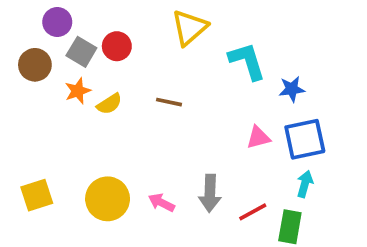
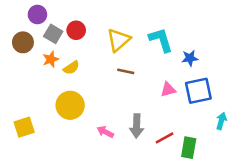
yellow triangle: (189, 28) -> (119, 40), moved
brown line: (169, 102) -> (126, 71), moved
cyan arrow: (305, 184) -> (221, 121), moved
yellow circle: (108, 199) -> (70, 105), moved

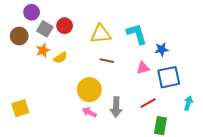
yellow triangle: (119, 40) -> (101, 34), turned 35
pink triangle: (168, 90) -> (143, 68), moved
yellow circle: (70, 105) -> (89, 90), moved
red line: (164, 138) -> (148, 103), moved

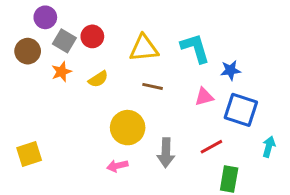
yellow semicircle: (60, 58) -> (98, 79), moved
blue square: (169, 77) -> (241, 110), turned 30
pink arrow: (89, 112) -> (117, 166), moved, turned -40

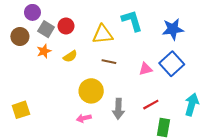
cyan L-shape: (195, 48) -> (132, 21), moved
blue star: (231, 70) -> (173, 29), moved, size x1.5
blue square: (241, 110) -> (172, 64), moved, turned 30
cyan arrow: (269, 147) -> (192, 105), size x1.5

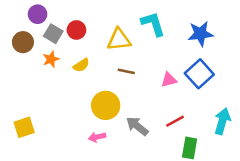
gray arrow: (118, 109) -> (137, 126), turned 126

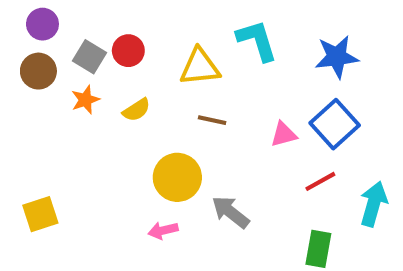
purple circle: (38, 14) -> (42, 24), moved
red line: (175, 121) -> (320, 181), moved

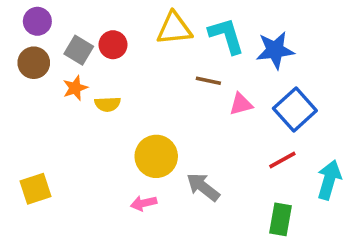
blue star: (337, 57) -> (275, 50), moved
yellow triangle: (200, 67) -> (174, 28), moved
yellow semicircle: (136, 110) -> (108, 104), moved, turned 30
brown line: (212, 120) -> (208, 81), moved
pink triangle: (284, 134) -> (241, 104), moved

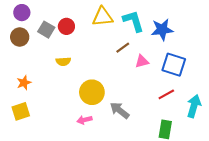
brown line: (208, 81) -> (123, 48), turned -48
orange star: (75, 88) -> (24, 83), moved
blue square: (295, 110) -> (174, 65), turned -30

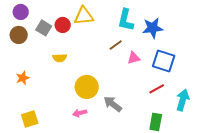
yellow triangle: (103, 17) -> (84, 16), moved
cyan L-shape: (133, 21) -> (126, 20), turned -150
yellow square: (21, 111) -> (30, 119), moved

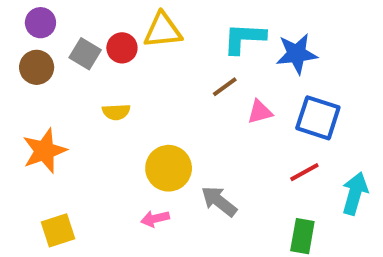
cyan L-shape: (126, 20) -> (244, 38), turned 80
orange star: (23, 78) -> (44, 151), size x1.6

